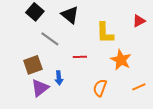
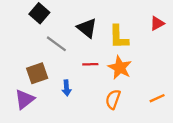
black triangle: (70, 15) -> (87, 28), moved
orange star: (121, 60) -> (120, 68), moved
purple triangle: (40, 88) -> (25, 99), moved

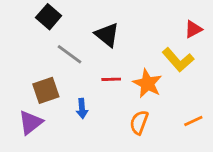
yellow L-shape: (119, 37) -> (178, 60), moved, turned -40

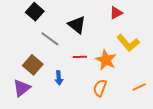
red triangle: (193, 29) -> (116, 13), moved
brown square: (46, 90) -> (33, 65), turned -30

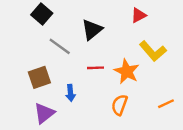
black triangle: (77, 25) -> (92, 30), turned 42
brown square: (33, 65) -> (39, 77), turned 30
purple triangle: (22, 88) -> (44, 113), moved

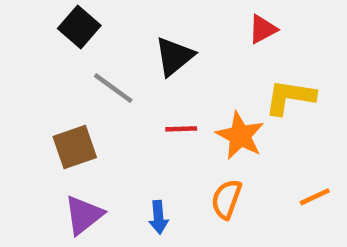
yellow L-shape: (153, 51) -> (290, 97), turned 140
blue arrow: (70, 93) -> (159, 217), moved

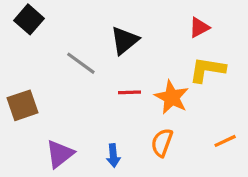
black square: (79, 27) -> (29, 19), moved
red triangle: (263, 29) -> (199, 28), moved
brown square: (75, 147) -> (23, 105), moved

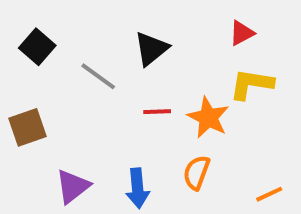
black square: (29, 19) -> (37, 47), moved
orange line: (225, 141) -> (269, 194), moved
blue arrow: (113, 156) -> (138, 188), size x1.4

